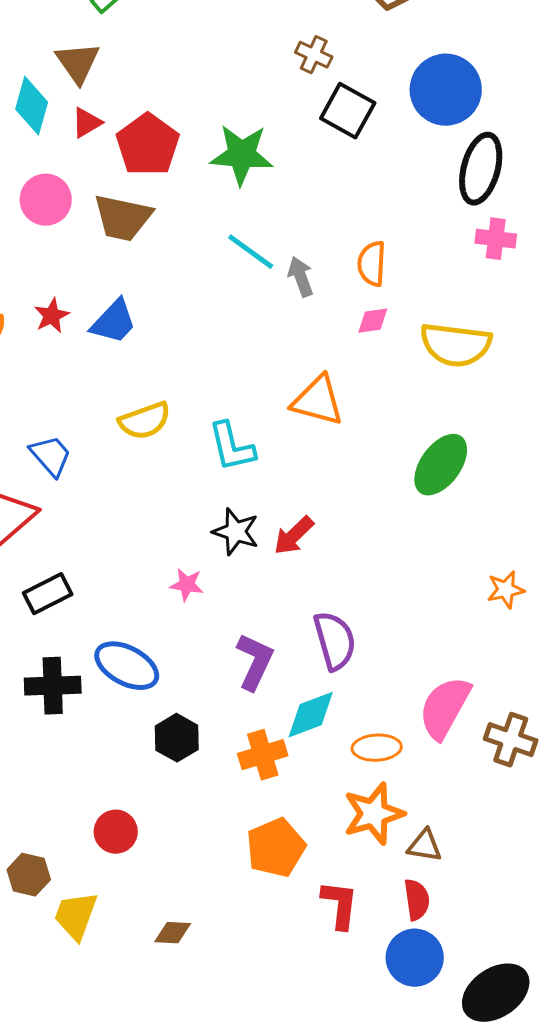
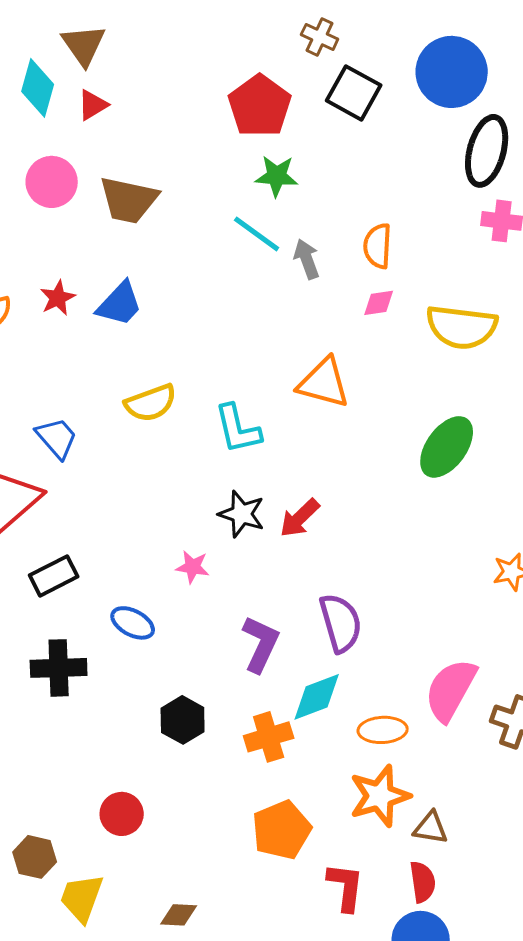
red pentagon: (148, 145) -> (260, 106), moved
green star: (242, 155) -> (277, 176), moved, size x0.7
blue ellipse: (127, 666) -> (133, 623), moved, size x0.7

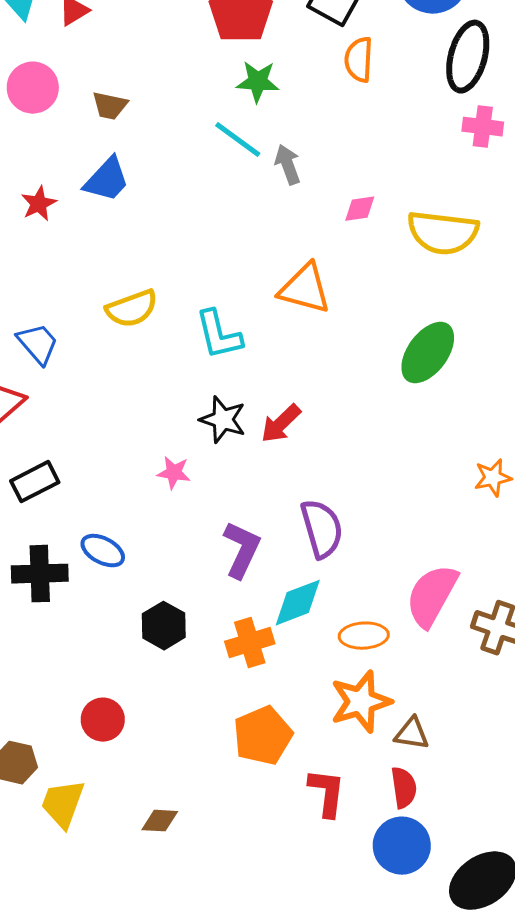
brown trapezoid: (129, 200) -> (110, 106), size x0.6
orange semicircle: (378, 246) -> (359, 60), moved
blue trapezoid: (120, 304) -> (107, 180), moved
blue ellipse: (133, 623) -> (103, 551), moved

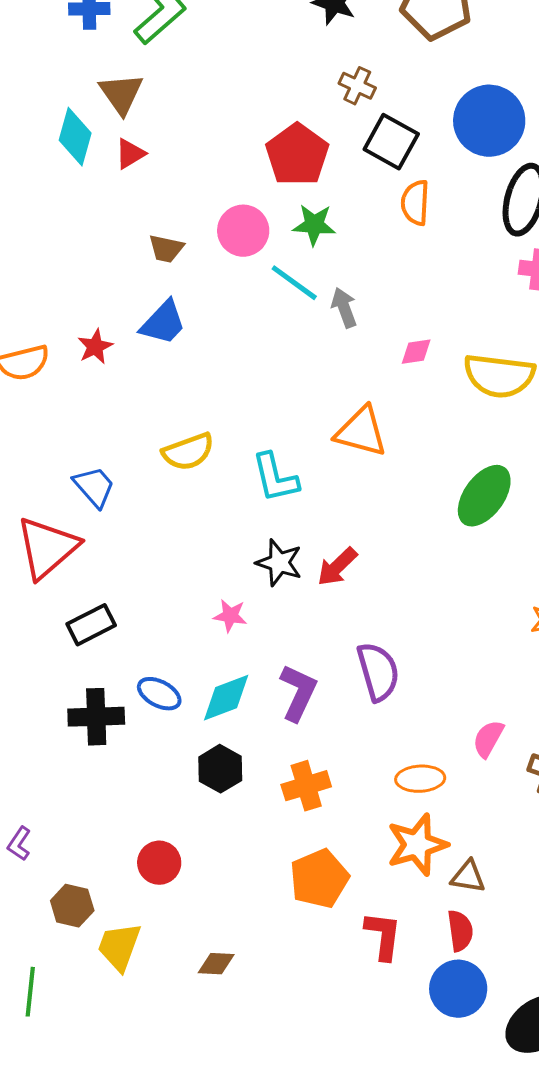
pink circle: (33, 88) -> (243, 231), moved
pink semicircle: (432, 596) -> (488, 739), size x0.6
cyan diamond: (298, 603) -> (226, 698), moved

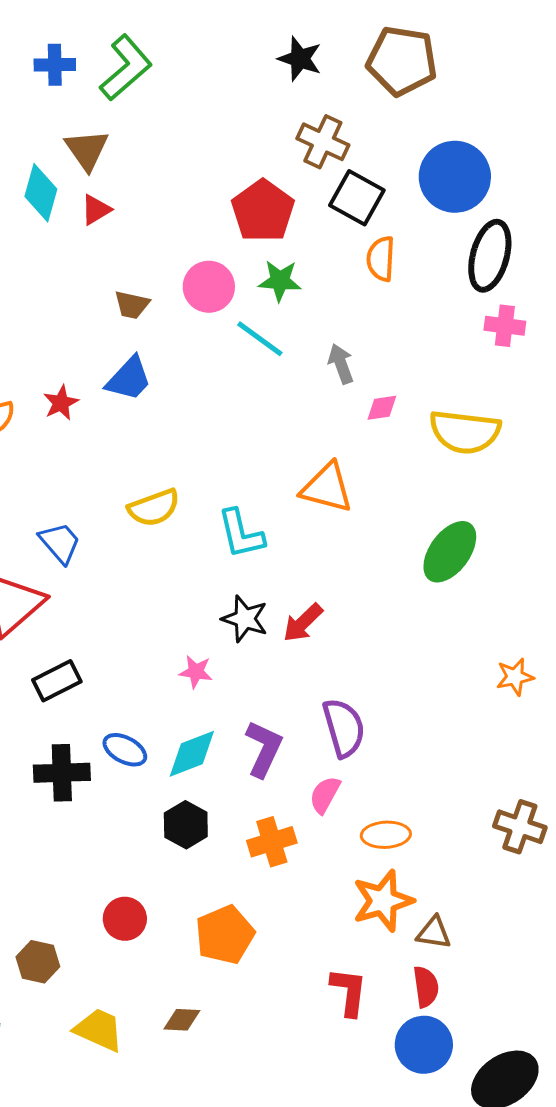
brown cross: (357, 86) -> (323, 142), size x1.4
gray arrow: (344, 308) -> (341, 364), moved
pink semicircle: (488, 739) -> (325, 795), moved
orange pentagon: (319, 879) -> (225, 935), moved
yellow trapezoid: (119, 947) -> (99, 1030), moved, turned 94

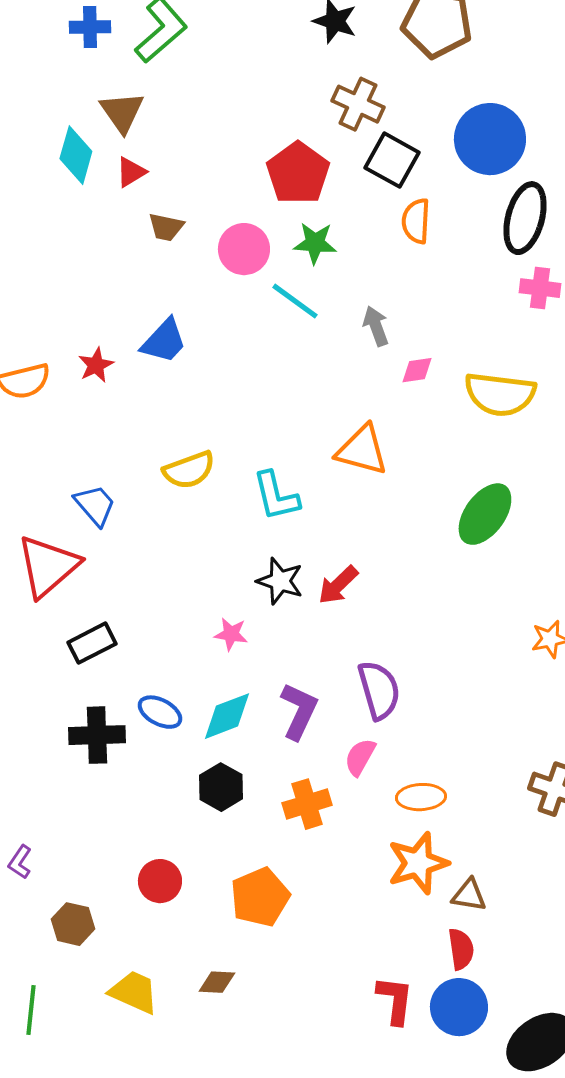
brown trapezoid: (132, 305) -> (166, 227), moved
red L-shape: (349, 992) -> (395, 1000), moved

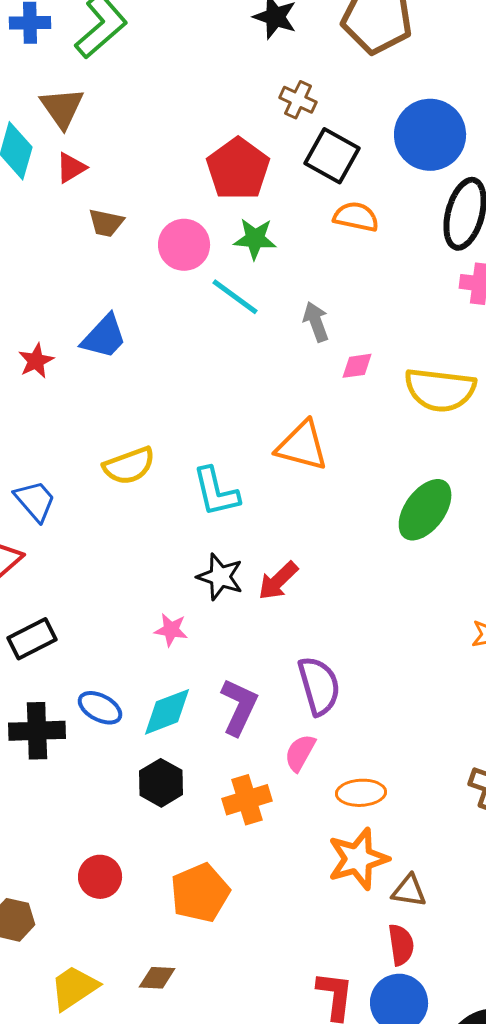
brown cross: (358, 104) -> (298, 100), size x0.7
orange semicircle: (416, 221) -> (356, 217), turned 99
yellow trapezoid: (134, 992) -> (74, 988), turned -58

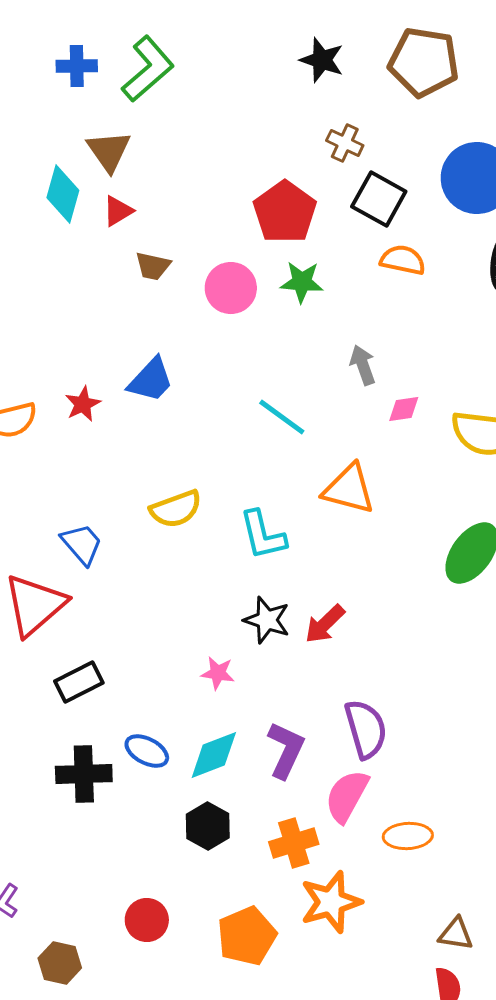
cyan line: (235, 297) -> (282, 417), moved
pink semicircle: (300, 753) -> (347, 796), size x1.4
orange star: (358, 859) -> (331, 902), moved

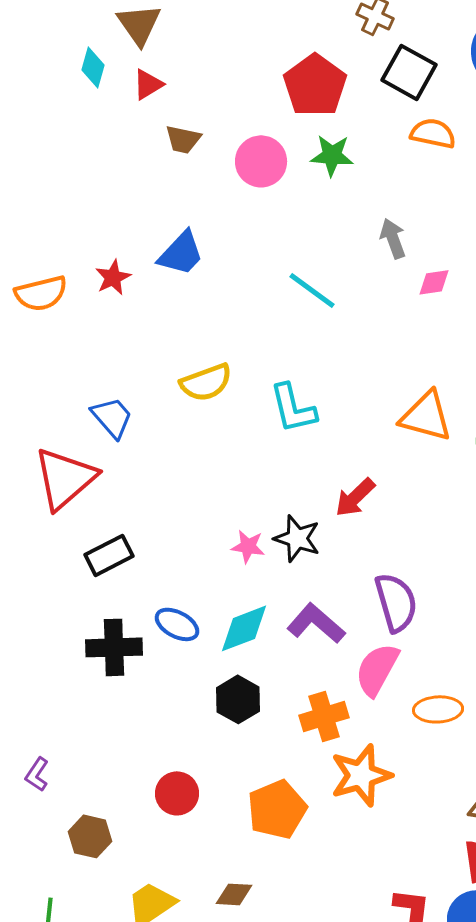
cyan diamond: (63, 194) -> (93, 67), size x0.7
orange triangle: (349, 489) -> (426, 416), moved
black star: (267, 620) -> (297, 538), moved
purple L-shape: (286, 750) -> (316, 623), turned -74

